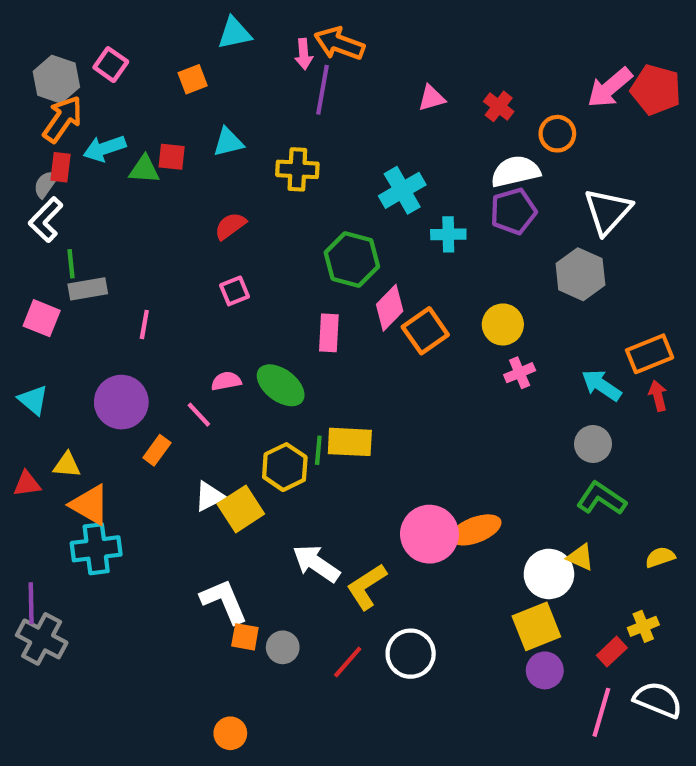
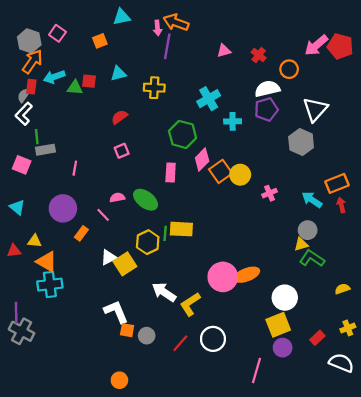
yellow circle: (503, 324) -> (240, 175), moved
yellow triangle: (580, 557) -> (301, 244), moved, turned -40
yellow cross: (643, 626) -> (348, 328), moved
pink line: (601, 712) -> (256, 370), moved

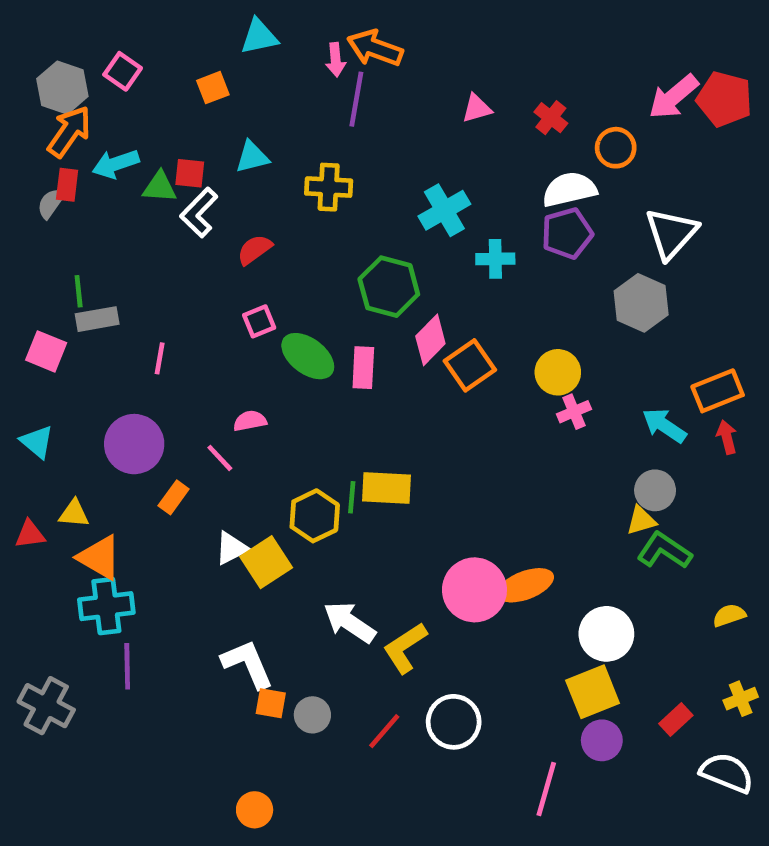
white L-shape: (24, 114) -> (199, 213), moved
yellow circle: (240, 175) -> (558, 372), moved
green ellipse: (146, 200) -> (308, 356), moved
purple line: (16, 313) -> (127, 666), moved

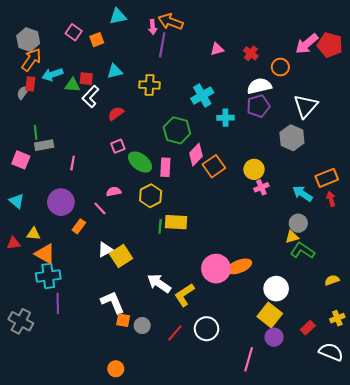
pink square: (123, 71) -> (74, 32), moved
yellow hexagon: (315, 516) -> (151, 196), moved
yellow square: (593, 692) -> (270, 315), turned -30

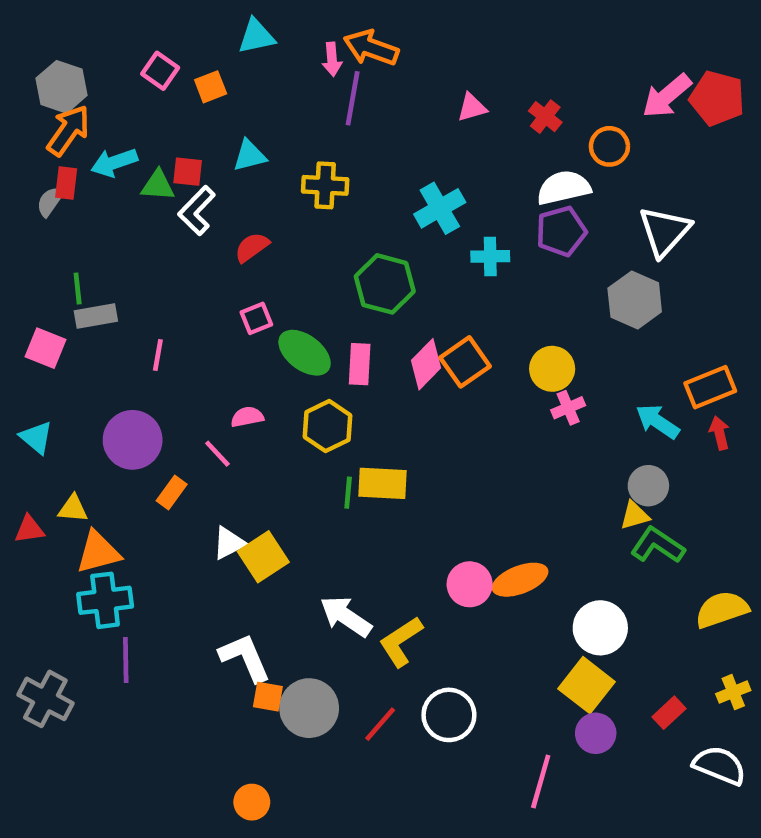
pink diamond: (196, 155) -> (426, 364), moved
orange triangle: (45, 254) -> (98, 552), turned -45
pink circle: (216, 269) -> (470, 584), size x0.7
yellow semicircle: (332, 280) -> (722, 609), size x1.6
gray circle: (142, 326) -> (309, 708), size x1.6

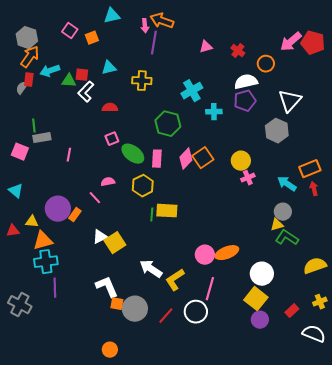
red semicircle: (252, 247) -> (110, 108), turned 35
purple circle: (133, 440) -> (58, 209), moved
pink line: (541, 781) -> (210, 289), moved

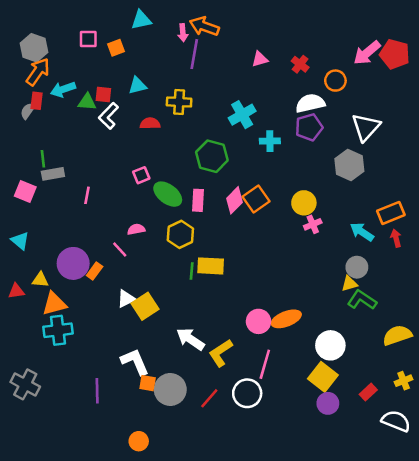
pink square: (70, 31) -> (88, 39), turned -35
red semicircle: (110, 108) -> (150, 123), moved
purple line: (55, 288) -> (97, 391), moved

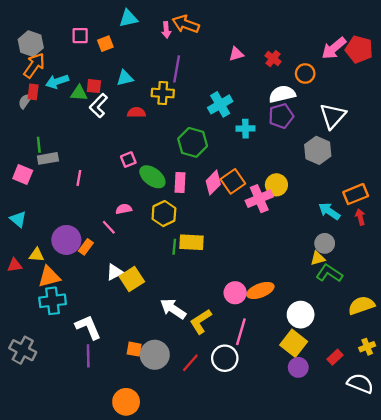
purple line: (194, 54) -> (177, 69), moved
pink cross: (313, 224) -> (259, 199), moved, size x1.6
white L-shape: (135, 362) -> (88, 327), moved
orange circle: (139, 441) -> (126, 402), size x1.5

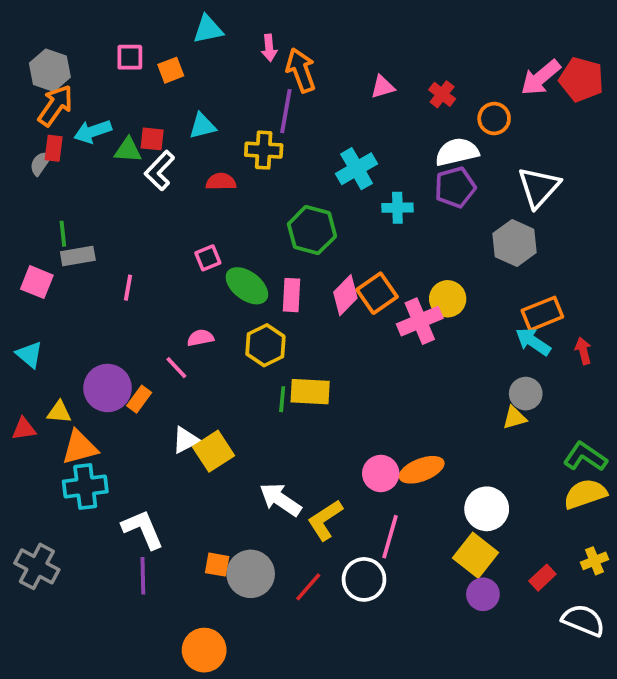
orange arrow: (186, 24) -> (301, 70), moved, turned 50
orange rectangle: (356, 194) -> (542, 314), moved
green L-shape: (329, 273) -> (585, 457), moved

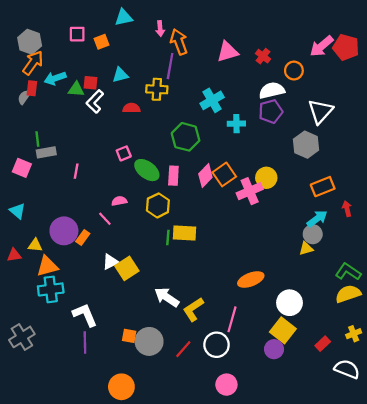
pink triangle: (383, 87) -> (228, 52), size x1.5
cyan arrow: (533, 342) -> (317, 219), moved, turned 110
pink circle: (381, 473) -> (226, 385), moved
gray cross: (37, 566) -> (22, 337), turned 30
purple circle: (483, 594) -> (274, 349), moved

